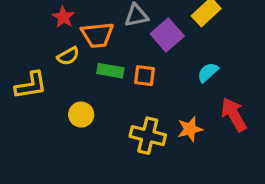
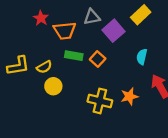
yellow semicircle: (68, 56) -> (44, 67), moved
cyan semicircle: (208, 72) -> (142, 57), turned -35
orange square: (144, 76) -> (98, 59), turned 35

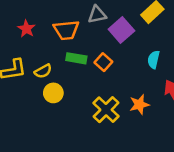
red star: (41, 18) -> (26, 29), moved
yellow cross: (100, 101) -> (106, 110), turned 30

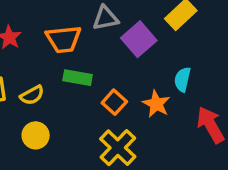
orange square: (103, 62) -> (114, 102), moved
yellow circle: (53, 93) -> (36, 135), moved
orange star: (139, 105) -> (156, 104), moved, turned -30

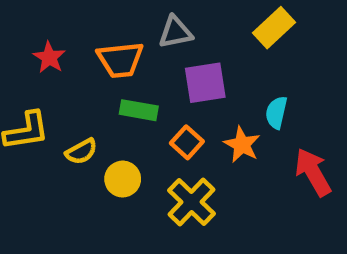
purple square: (139, 39) -> (205, 83), moved, turned 32
yellow semicircle: (32, 95) -> (81, 151), moved
yellow circle: (36, 135) -> (123, 179), moved

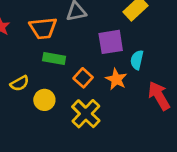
purple square: (205, 83) -> (111, 42), moved

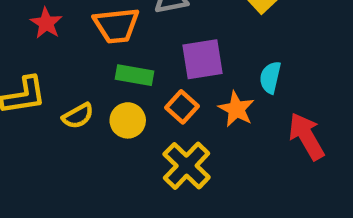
purple square: (111, 42) -> (202, 59), moved
yellow circle: (44, 100) -> (128, 120), moved

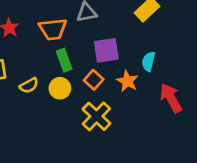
green rectangle: (134, 75) -> (64, 60), turned 60

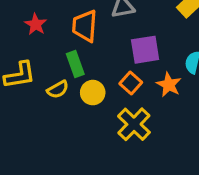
orange trapezoid: (53, 29) -> (85, 26), turned 100
green rectangle: (64, 60) -> (75, 64), moved

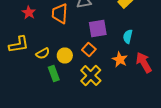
green rectangle: (75, 64) -> (54, 74), moved
orange star: (169, 85) -> (120, 60), moved

